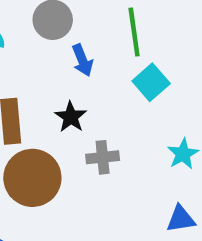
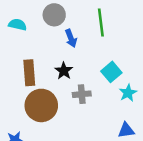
cyan square: (151, 82) -> (111, 72), moved

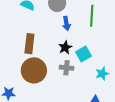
black star: (64, 71) -> (65, 47), moved
cyan square: (111, 72) -> (84, 54), moved

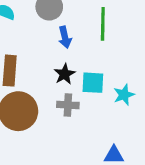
cyan square: (84, 54) -> (93, 83), turned 35
cyan star: (102, 74) -> (124, 95), moved

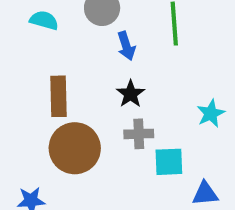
cyan square: (93, 83) -> (169, 162), moved

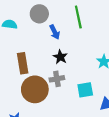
gray cross: (139, 134) -> (57, 79), moved

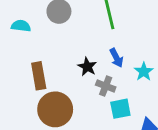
blue arrow: (55, 32) -> (116, 58), moved
gray cross: (57, 79) -> (106, 86), moved, turned 32

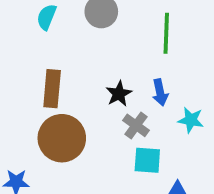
cyan semicircle: (21, 26) -> (47, 17), turned -90
cyan star: (144, 72) -> (191, 120), turned 30

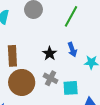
green line: (166, 33) -> (71, 16), turned 35
gray cross: (136, 125) -> (51, 78), moved

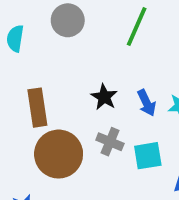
blue arrow: (72, 50) -> (147, 103), moved

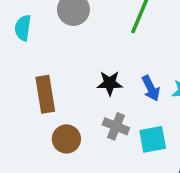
black star: (104, 97) -> (110, 83), turned -30
brown circle: (59, 154) -> (66, 139), size x0.6

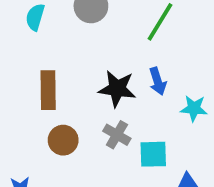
black star: (110, 83) -> (117, 89), size x1.4
blue arrow: (151, 88) -> (158, 81), moved

